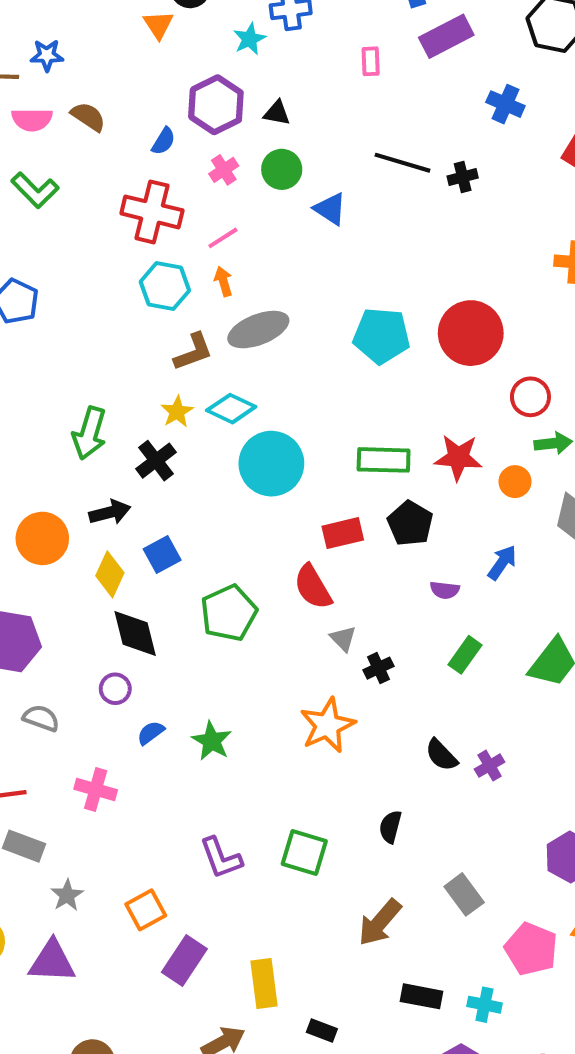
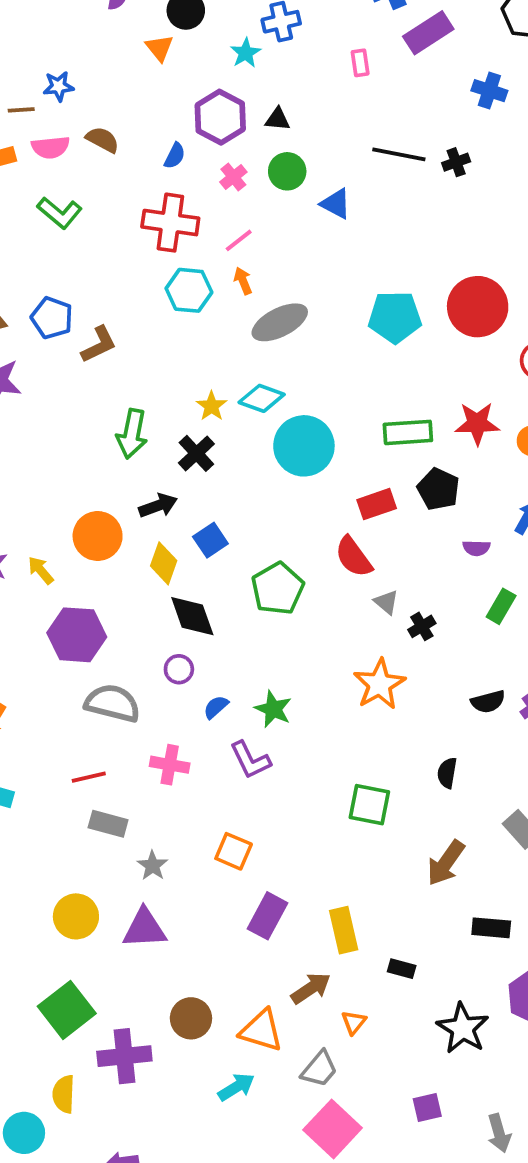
brown L-shape: (193, 352) -> (99, 344), moved
gray semicircle: (41, 718) -> (113, 703), size x1.6
black semicircle: (441, 755) -> (488, 702), turned -56
purple L-shape: (221, 858) -> (250, 760), moved
orange square: (146, 910) -> (234, 851), moved, turned -33

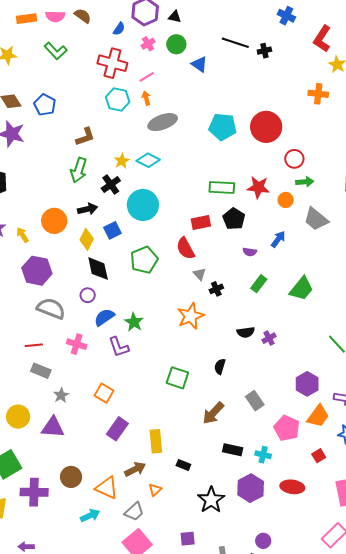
brown L-shape: (99, 344) -> (85, 137), moved
cyan circle: (304, 446) -> (143, 205), moved
blue semicircle: (216, 707) -> (104, 317), size x1.5

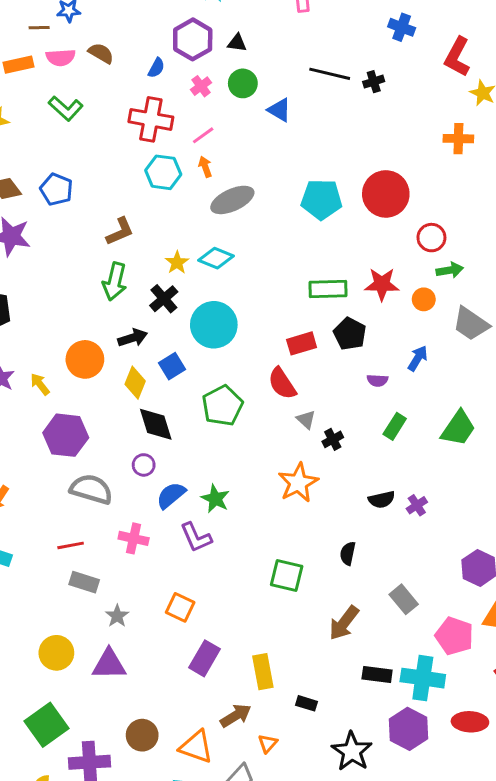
cyan cross: (263, 455) -> (423, 678), size x1.8

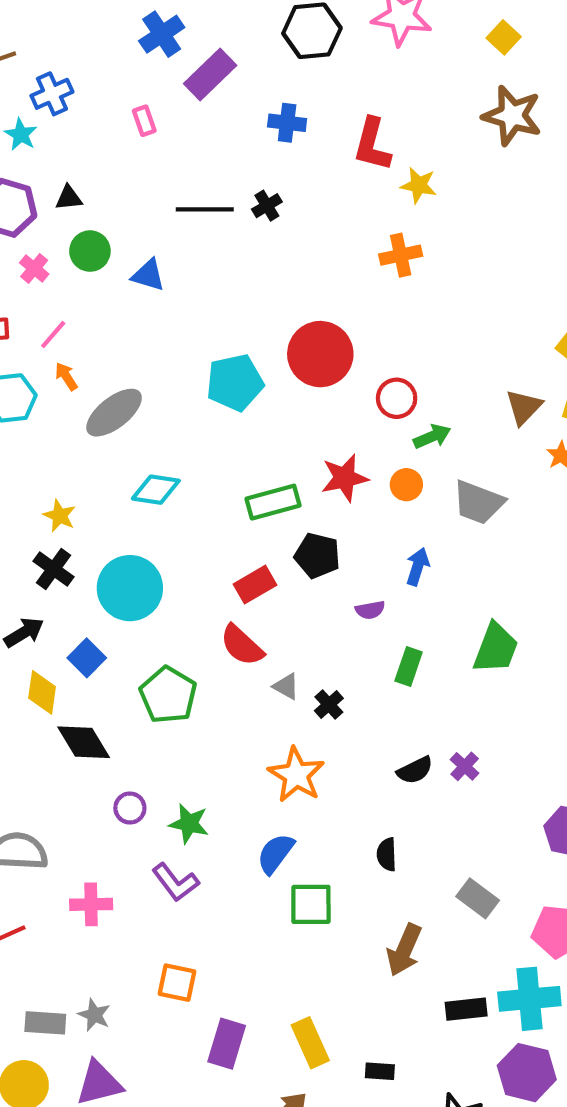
cyan diamond: (216, 258) -> (156, 490), moved
purple circle: (144, 465) -> (130, 808), moved
blue semicircle: (171, 495) -> (276, 854), moved
gray rectangle: (84, 582) -> (45, 1023), moved

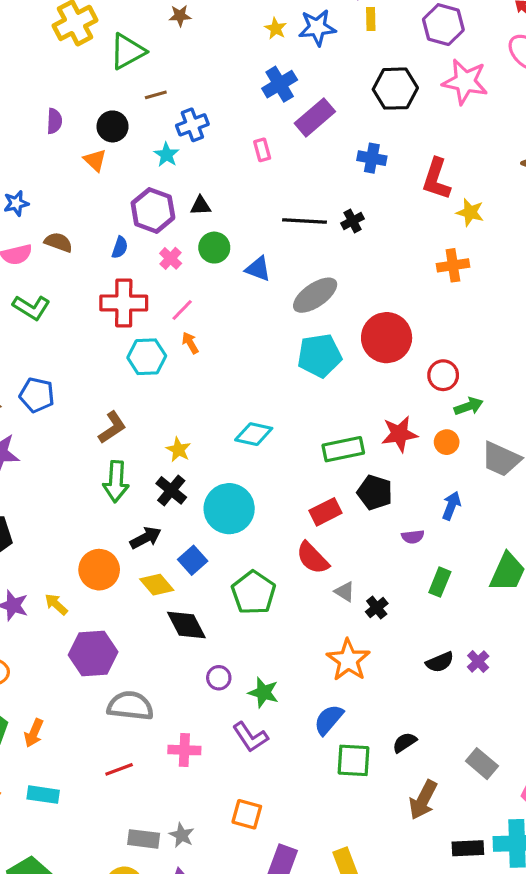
gray ellipse: (114, 413) -> (315, 295), moved
yellow diamond: (42, 692) -> (157, 585), turned -52
black semicircle: (387, 854) -> (405, 742), moved, turned 55

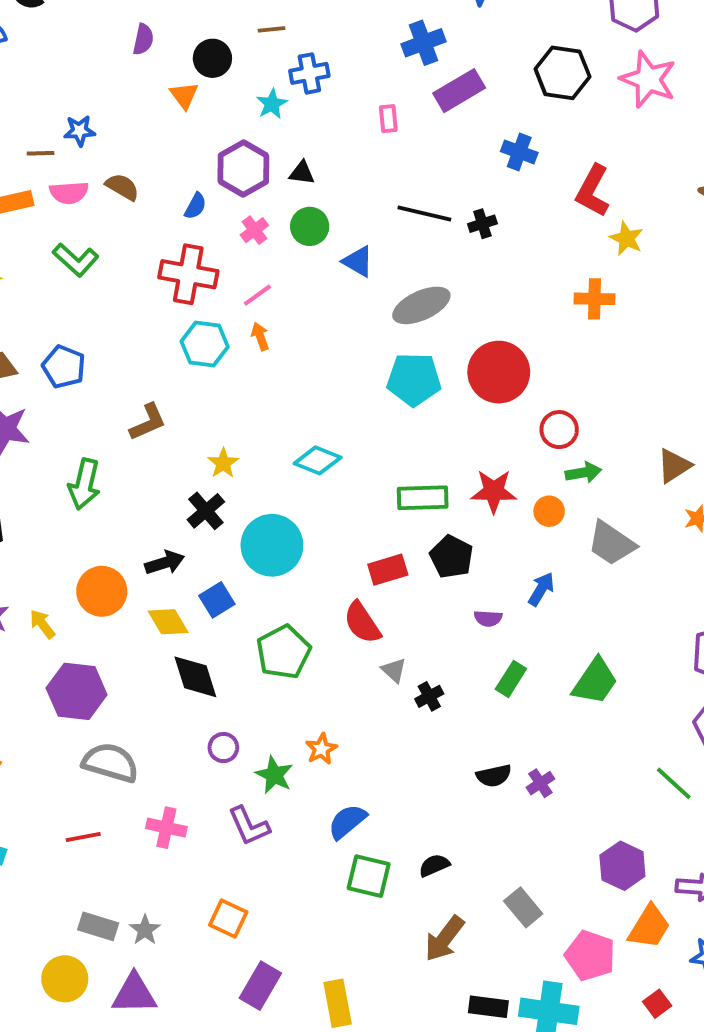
green arrow: (116, 482) -> (84, 484), moved
orange star: (348, 660) -> (321, 749), moved, size x0.6

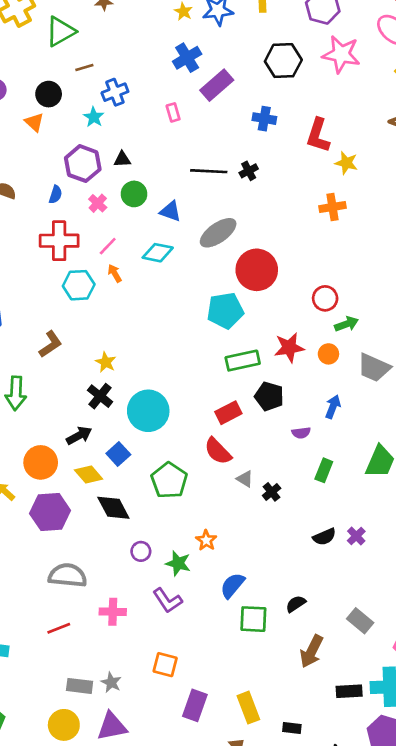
red circle: (499, 372) -> (257, 270), moved
cyan pentagon: (414, 379) -> (225, 311), moved
cyan diamond: (318, 460) -> (158, 253), moved
purple hexagon: (77, 691) -> (50, 512), moved

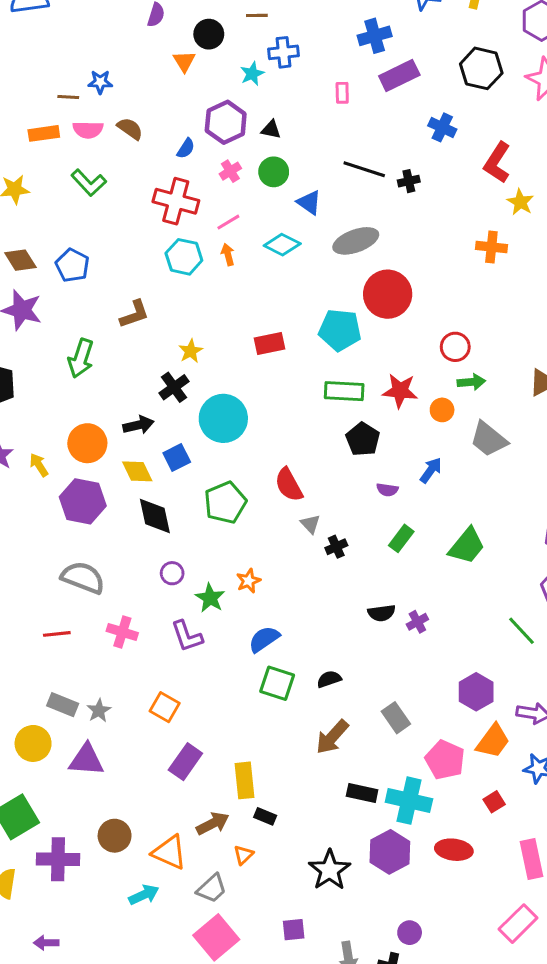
red rectangle: (228, 413) -> (269, 344), moved
black rectangle: (292, 728) -> (265, 816), moved

